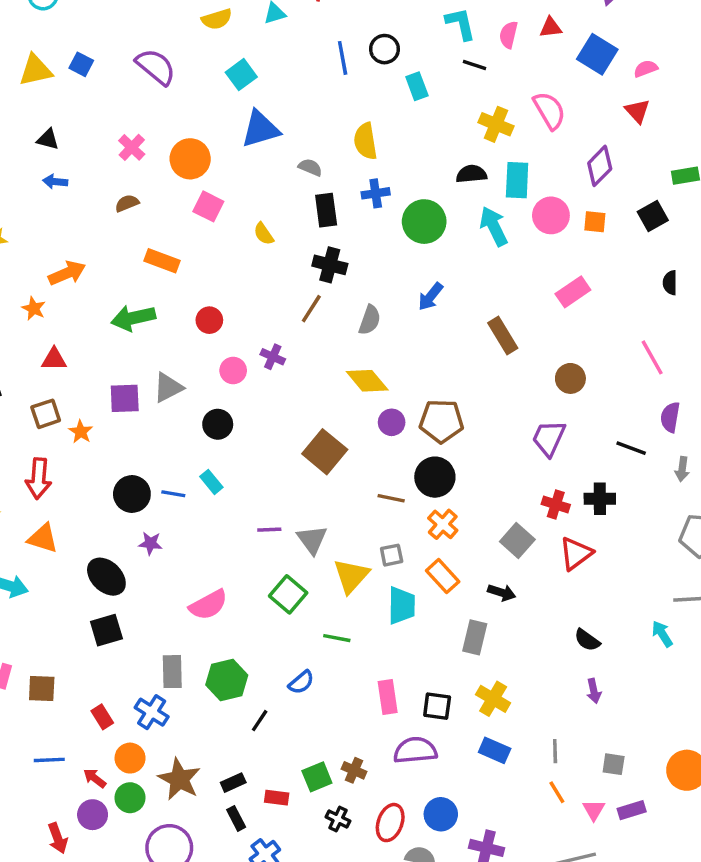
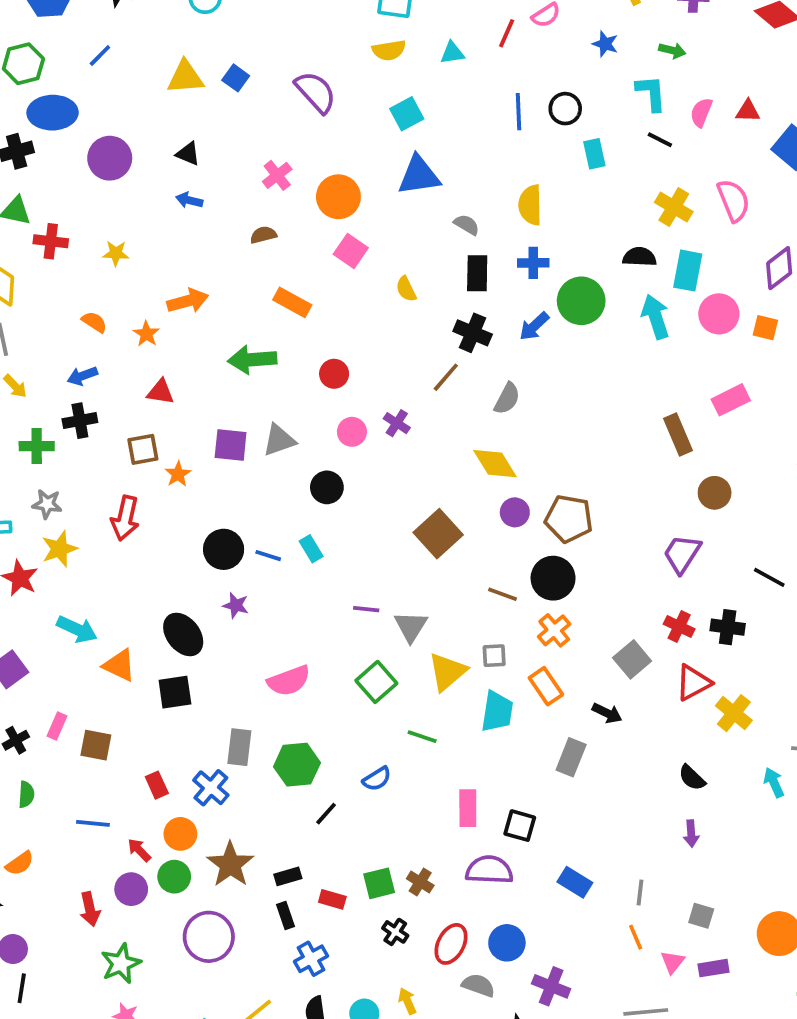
blue arrow: (430, 297) -> (534, 326), moved
brown rectangle: (503, 335) -> (678, 435), moved
orange triangle: (43, 538) -> (119, 665), moved
yellow cross: (493, 699) -> (734, 713), moved

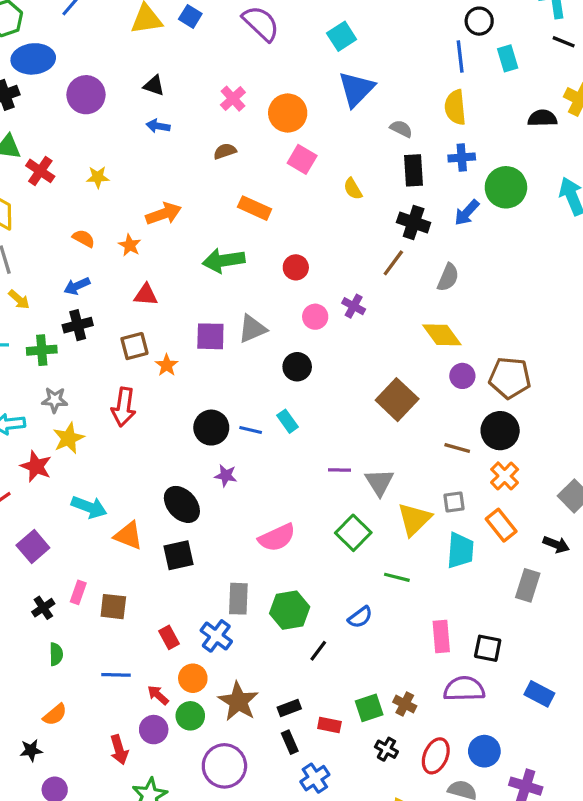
blue line: (519, 112) -> (460, 56), moved
blue triangle: (419, 176) -> (356, 89), turned -33
red cross: (51, 241) -> (40, 171), turned 32
black semicircle: (640, 257) -> (542, 118), moved

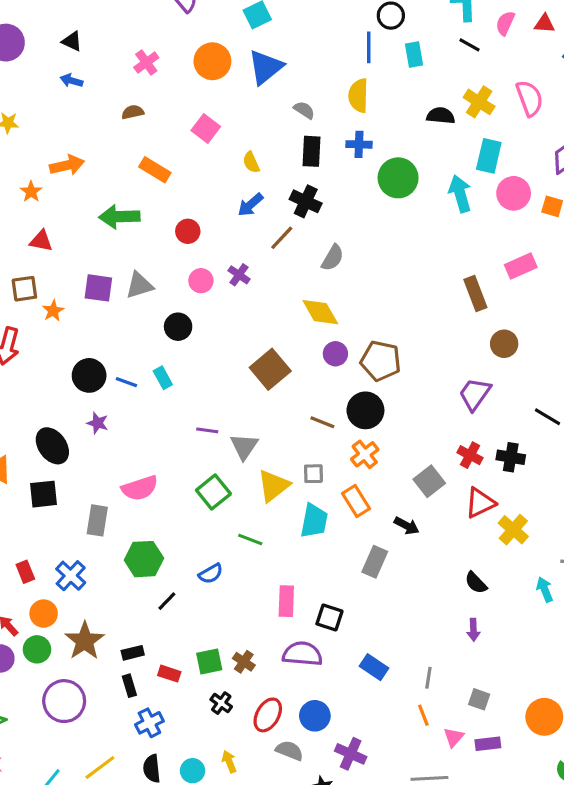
orange circle: (288, 113) -> (212, 61), moved
blue arrow: (467, 213) -> (250, 205), moved
gray rectangle: (238, 599) -> (97, 520), moved

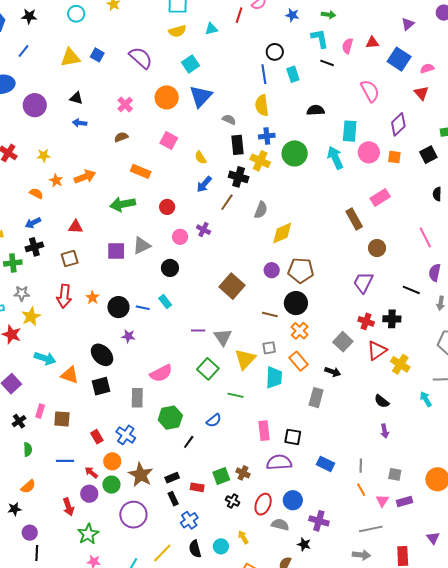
yellow cross: (479, 102) -> (260, 161), moved
orange star: (31, 192) -> (56, 180), moved
orange star: (53, 311) -> (92, 298), moved
yellow diamond: (320, 312) -> (282, 233), moved, turned -75

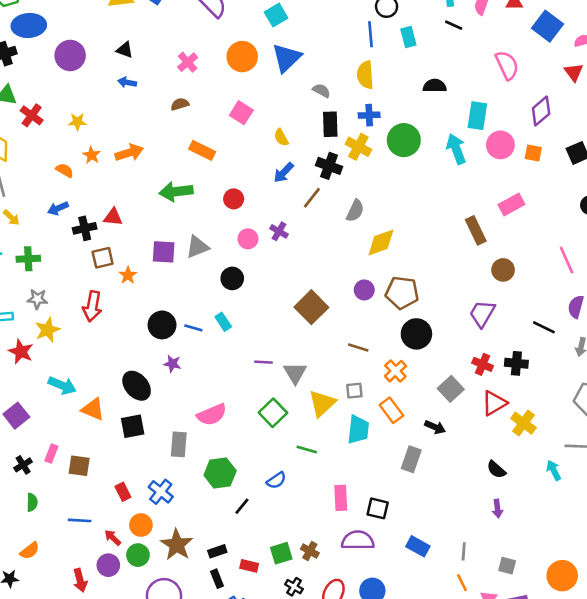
black cross: (34, 247) -> (85, 228), moved
orange star: (92, 298) -> (128, 275), moved
black circle: (296, 303) -> (416, 334), moved

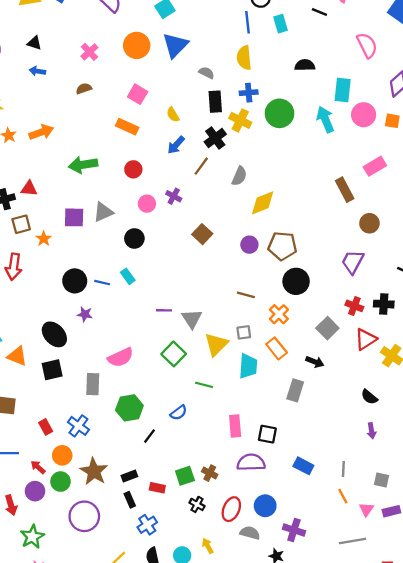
orange rectangle: (202, 150) -> (127, 127), moved
black cross: (329, 166) -> (215, 138), turned 35
brown square: (311, 307) -> (202, 234), moved, size x0.7

